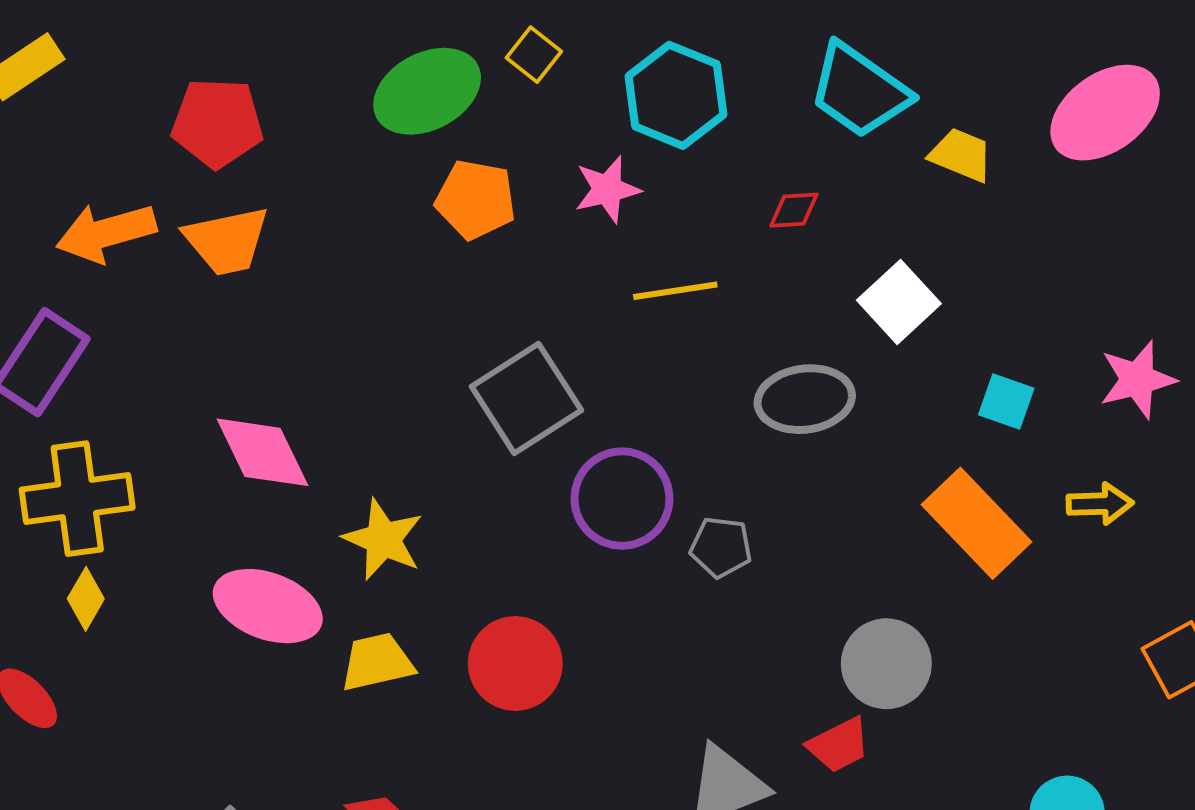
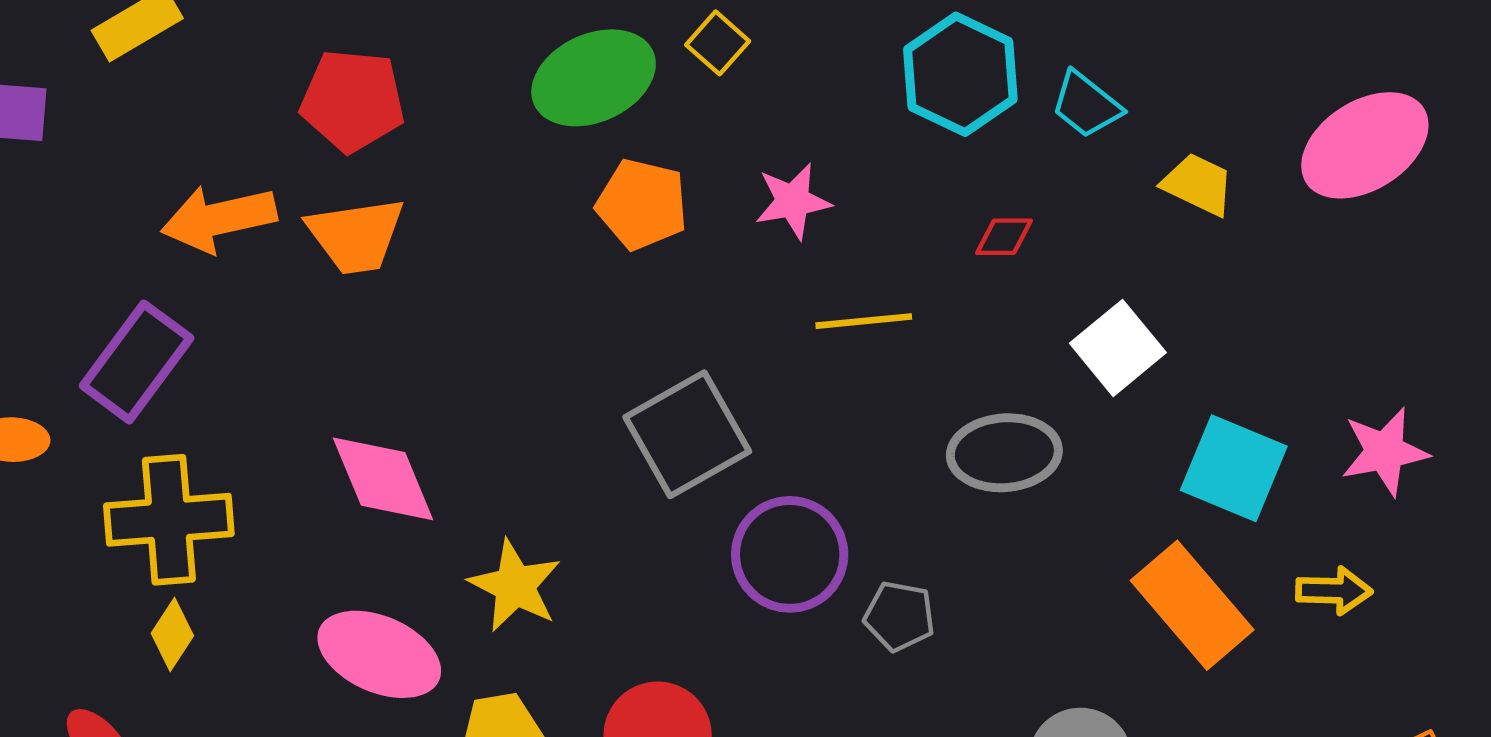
cyan trapezoid: (859, 91) -> (1086, 105), size x0.6
cyan hexagon: (676, 95) -> (960, 74), moved
cyan square: (1006, 401) -> (1234, 468), size x1.6

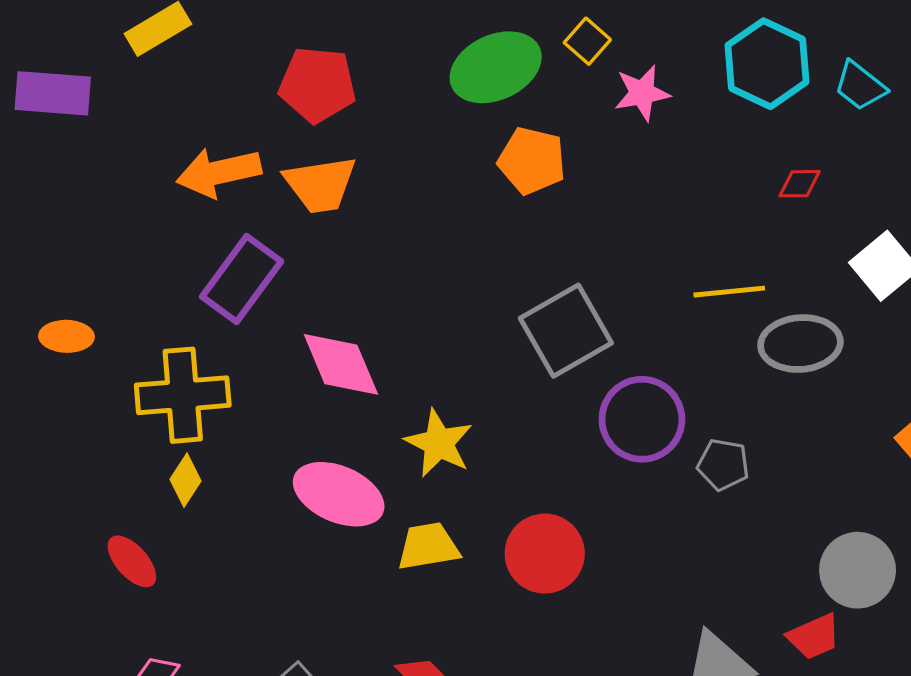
pink star: (793, 201) -> (642, 93), moved
yellow line: (864, 321) -> (729, 292), moved
purple rectangle: (137, 362) -> (242, 279), moved

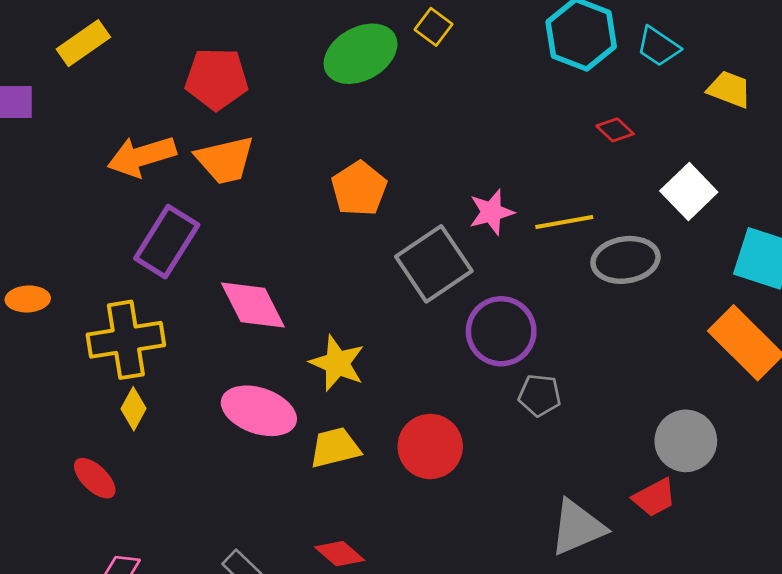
pink star: (642, 93) -> (491, 212), moved
orange pentagon: (532, 161) -> (359, 189), moved, turned 30
red diamond: (800, 184) -> (615, 130), turned 48
gray pentagon: (723, 465) -> (540, 395), moved

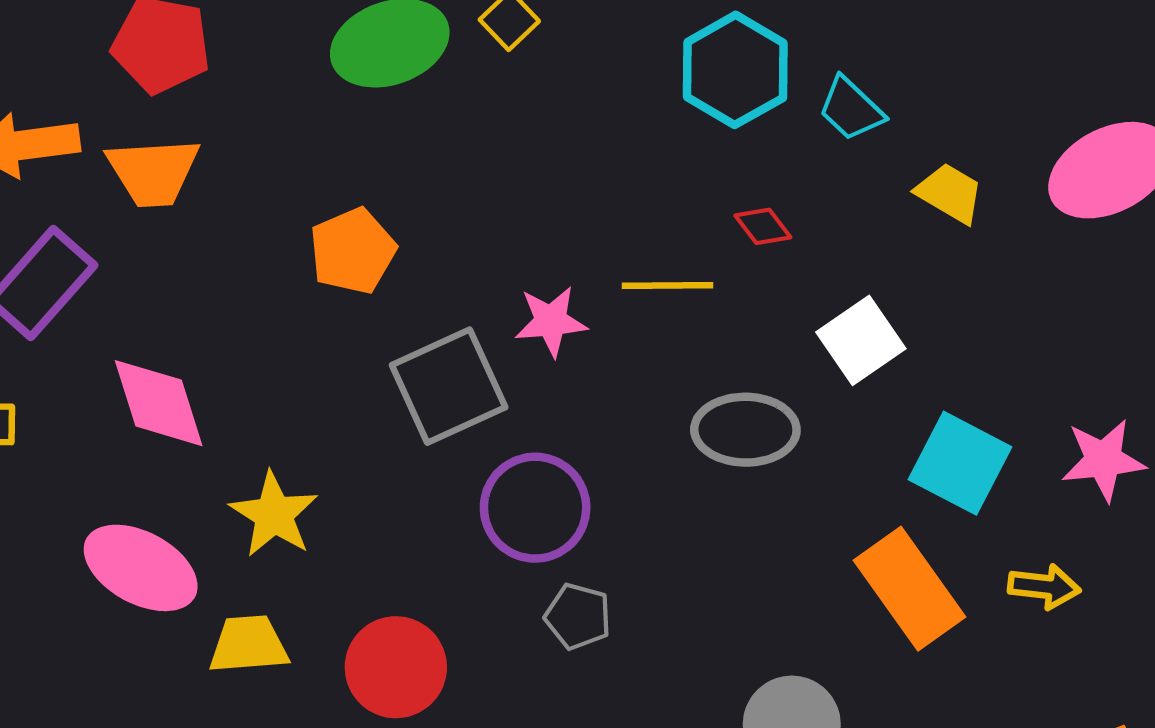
yellow line: (564, 222) -> (667, 286), moved

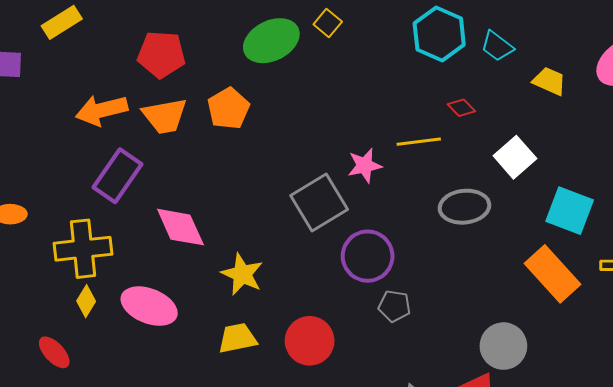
orange pentagon: (353, 251) -> (228, 109), moved
pink ellipse: (141, 568) -> (149, 306), moved

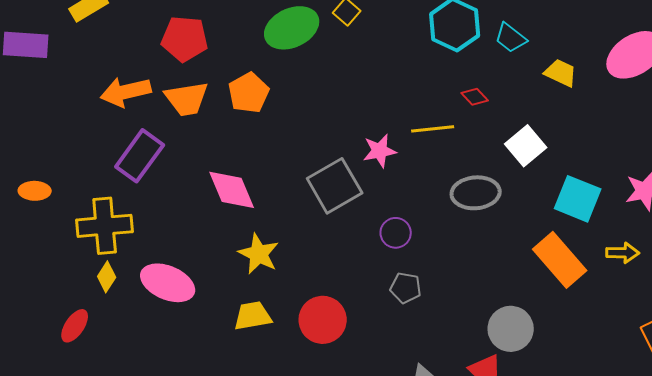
pink diamond: (180, 227) -> (232, 190), moved
purple circle: (368, 256) -> (396, 233), moved, size x0.6
red ellipse: (54, 352) -> (75, 326), turned 76

